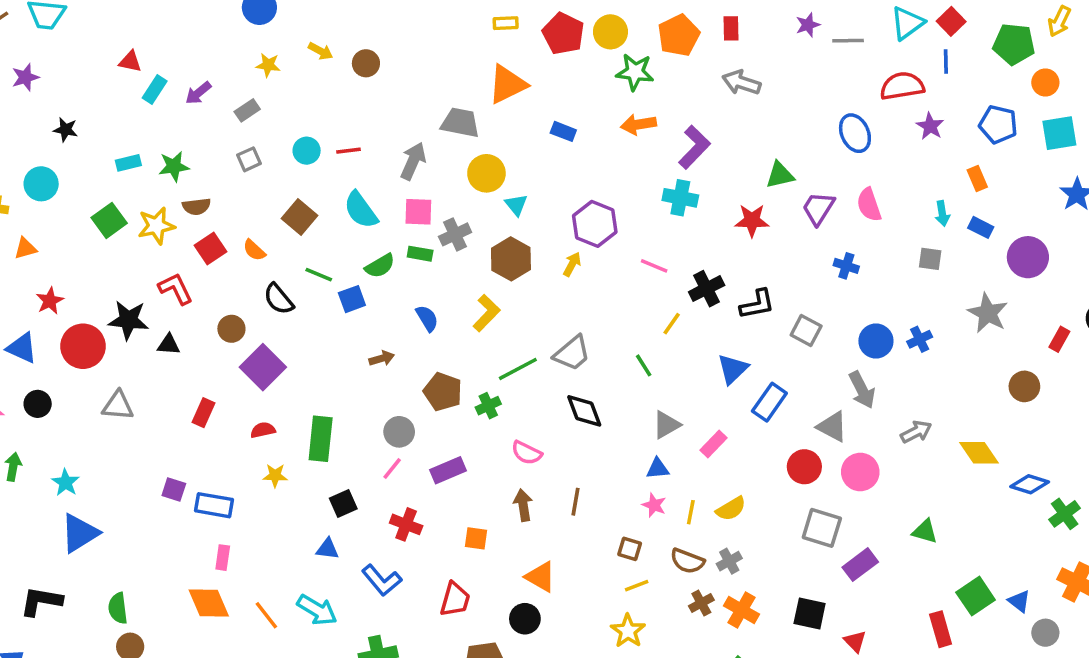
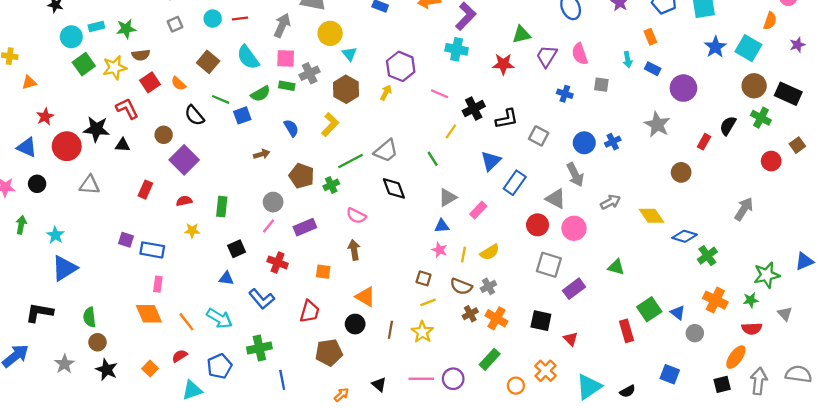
cyan circle: (41, 184) -> (71, 37), moved
gray square: (930, 259) -> (601, 85), moved
green rectangle: (321, 439) -> (222, 207), size x0.7
brown line: (576, 502) -> (390, 330), moved

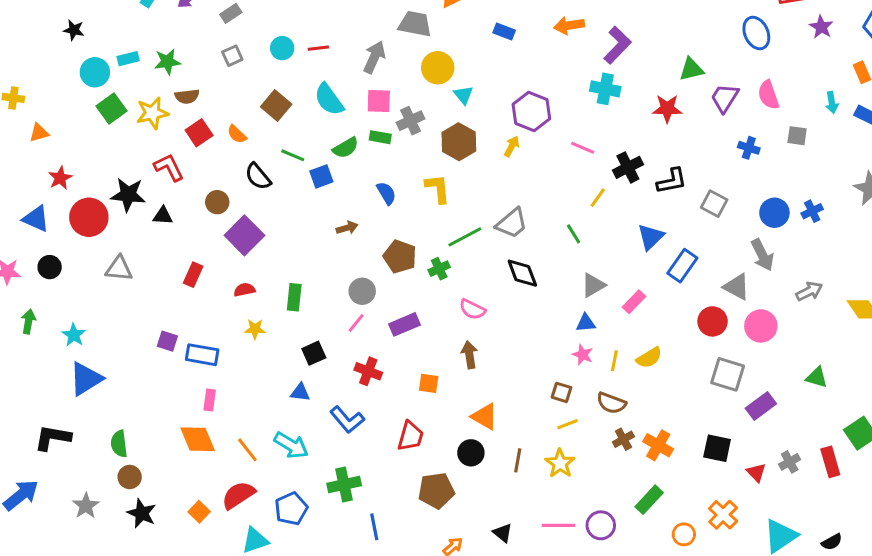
yellow L-shape: (330, 125) -> (438, 189), turned -50
gray cross: (488, 286) -> (790, 462), moved
red semicircle: (180, 356) -> (238, 495), size x1.6

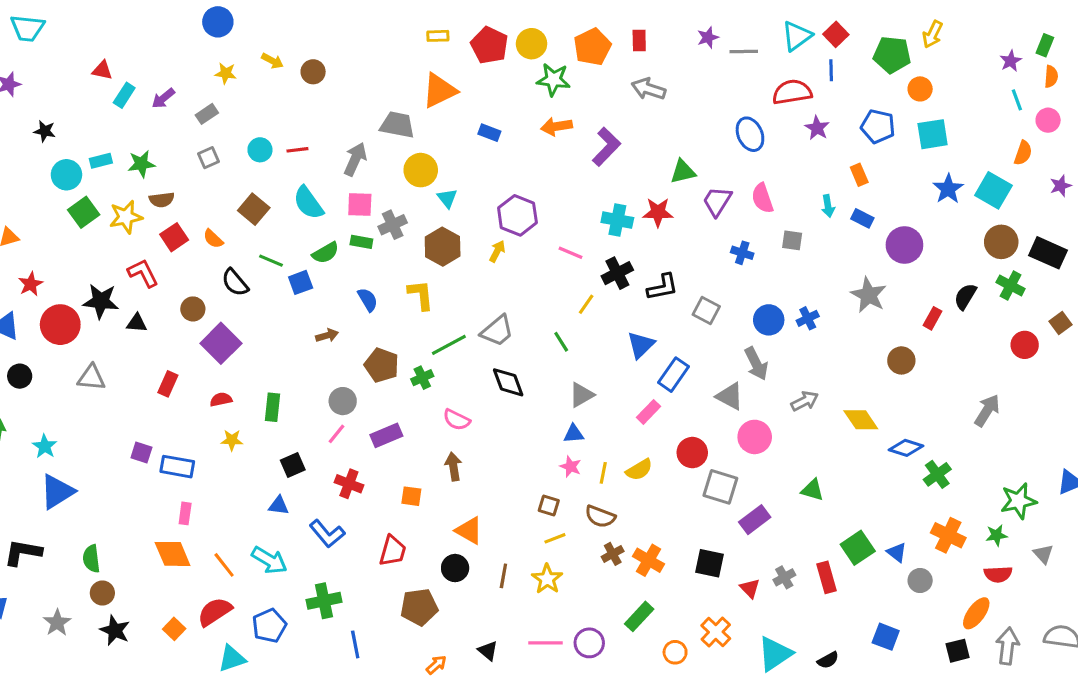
cyan cross: (605, 89) -> (617, 220), moved
pink rectangle: (634, 302) -> (649, 412), moved
red circle: (713, 321) -> (692, 453), moved

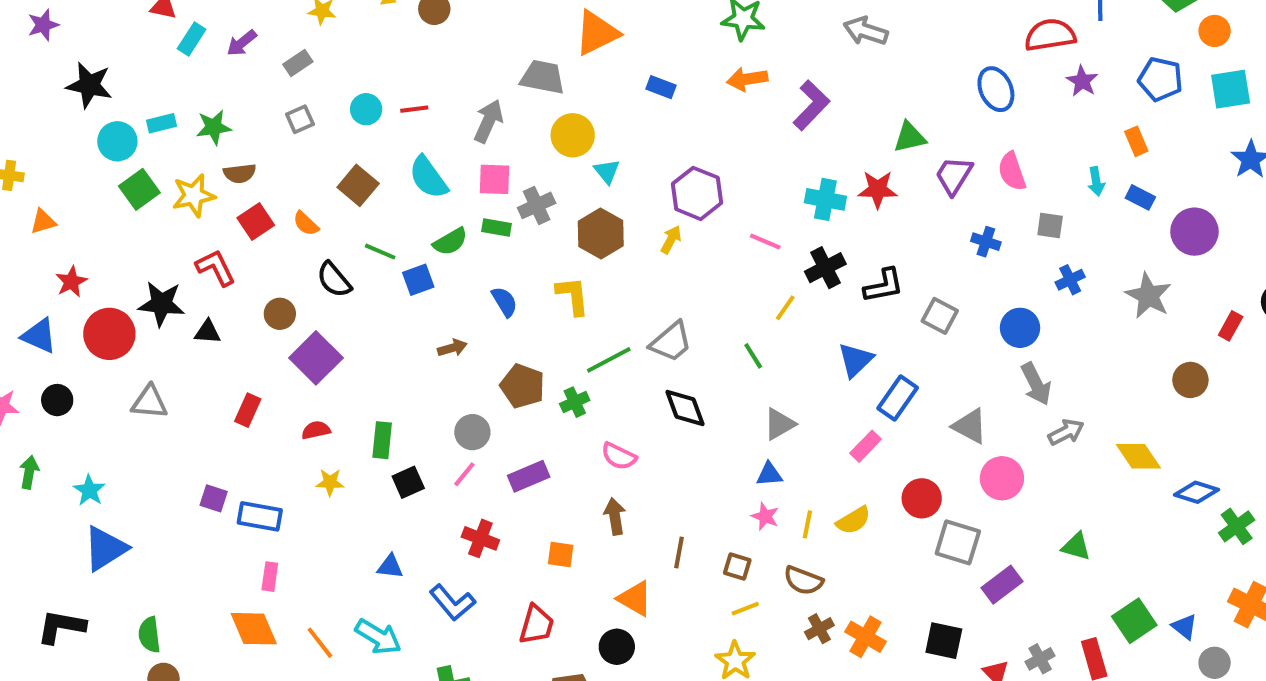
black star: (45, 131) -> (89, 85), size x1.6
blue cross: (808, 318) -> (1070, 280), moved
gray arrow: (756, 364) -> (1036, 384), moved
black square: (293, 465) -> (408, 482), moved
brown line: (503, 576) -> (679, 552), moved

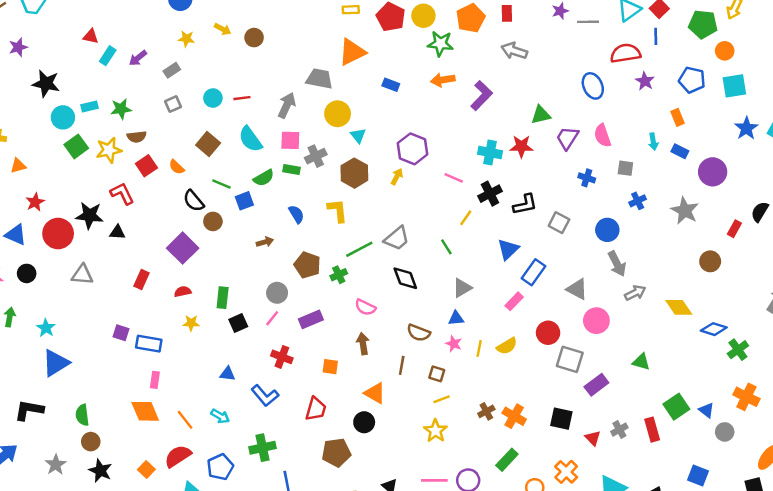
brown circle: (280, 314) -> (213, 221), moved
brown semicircle: (803, 581) -> (419, 333), moved
cyan arrow: (378, 637) -> (220, 416), size x0.7

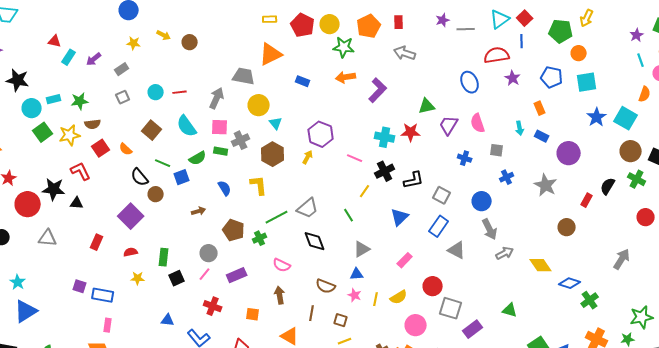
blue rectangle: (534, 272) -> (439, 226), moved
pink circle: (596, 321) -> (416, 325), moved

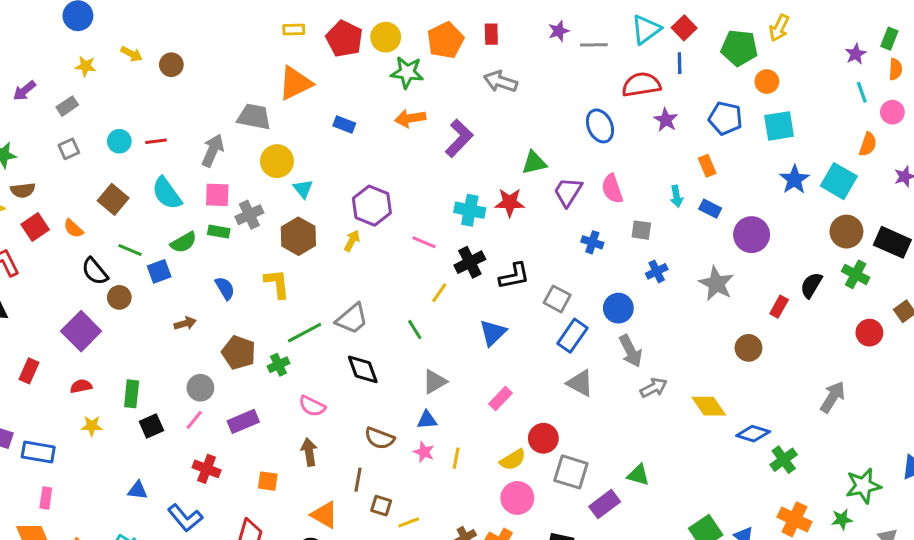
blue rectangle: (439, 226) -> (572, 336), moved
yellow semicircle: (399, 297) -> (513, 460), moved
green triangle: (510, 310) -> (638, 475), moved
brown square: (341, 320) -> (381, 506), moved

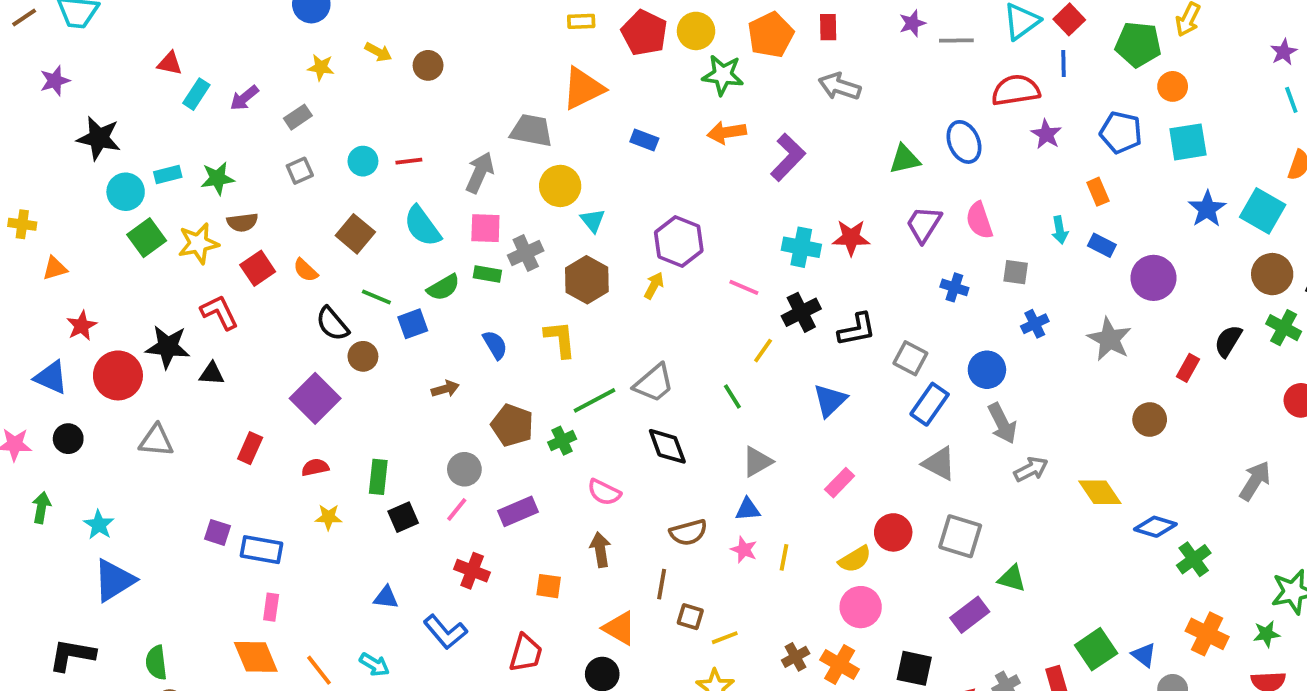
green triangle: (534, 163) -> (905, 159), moved
brown semicircle: (380, 438) -> (688, 532), turned -36
gray square: (571, 472) -> (960, 536), moved

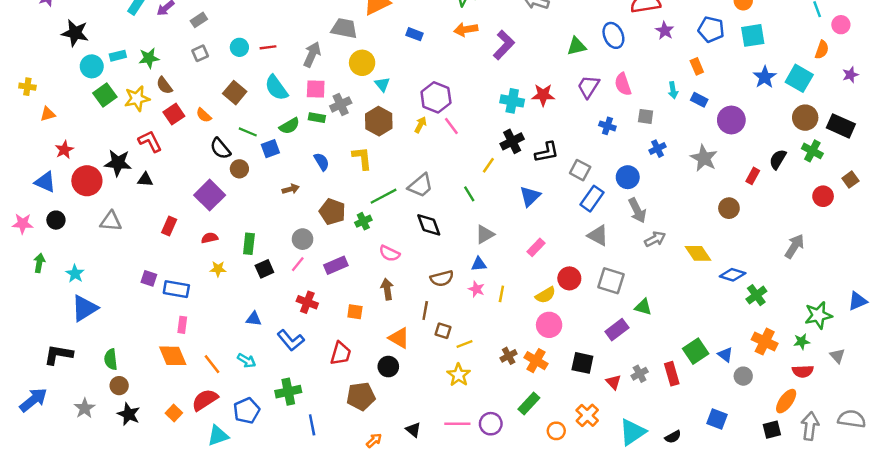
brown semicircle: (242, 222) -> (164, 85), turned 60
pink line: (744, 287) -> (451, 126), moved, turned 30

